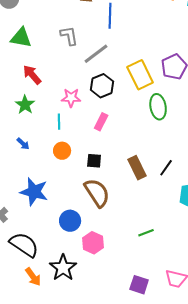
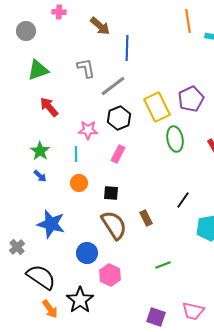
green triangle: (21, 38) -> (38, 70), turned -30
green star: (25, 105) -> (40, 151), moved
brown rectangle: (137, 168) -> (146, 218), moved, size x0.7

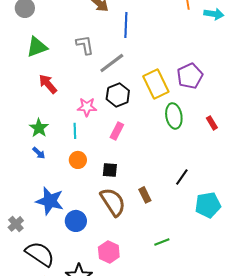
blue circle: (87, 253) -> (76, 221), moved

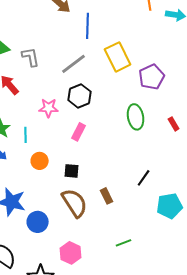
gray L-shape: (85, 45) -> (31, 57), moved
yellow rectangle: (156, 84) -> (118, 57), moved
cyan line: (75, 131) -> (26, 135), moved

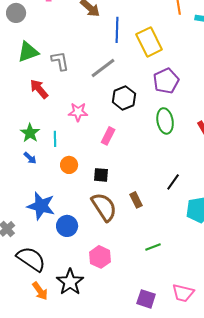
yellow rectangle: (118, 57) -> (149, 42), moved
purple pentagon: (152, 77) -> (166, 81), moved
black hexagon: (80, 96) -> (124, 98), moved

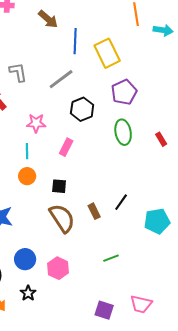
cyan line: (55, 139) -> (27, 151), moved
black line: (173, 182) -> (121, 202), moved
blue circle: (67, 226) -> (25, 259), moved
black star: (70, 282) -> (28, 293), size x0.6

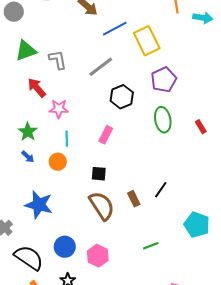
blue line: (75, 41) -> (115, 29), turned 60
pink star: (36, 123) -> (59, 109), moved
orange circle: (27, 176) -> (58, 162), moved
cyan pentagon: (157, 221) -> (197, 225), moved, turned 30

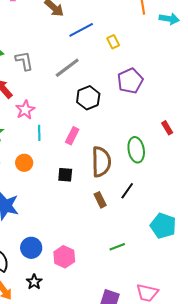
yellow rectangle: (147, 41) -> (113, 42), size x0.5
pink star: (59, 109) -> (25, 110), turned -30
green ellipse: (163, 120) -> (136, 150), moved
cyan line: (67, 139) -> (39, 133), moved
brown semicircle: (102, 206) -> (101, 162), moved, turned 32

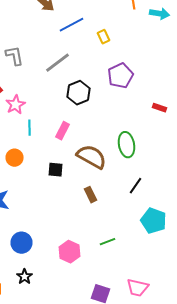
red rectangle: (167, 128) -> (160, 108), moved, turned -40
brown semicircle: (101, 162) -> (92, 157), turned -60
black line: (127, 191) -> (136, 186), moved
pink hexagon: (64, 257) -> (70, 252), moved

